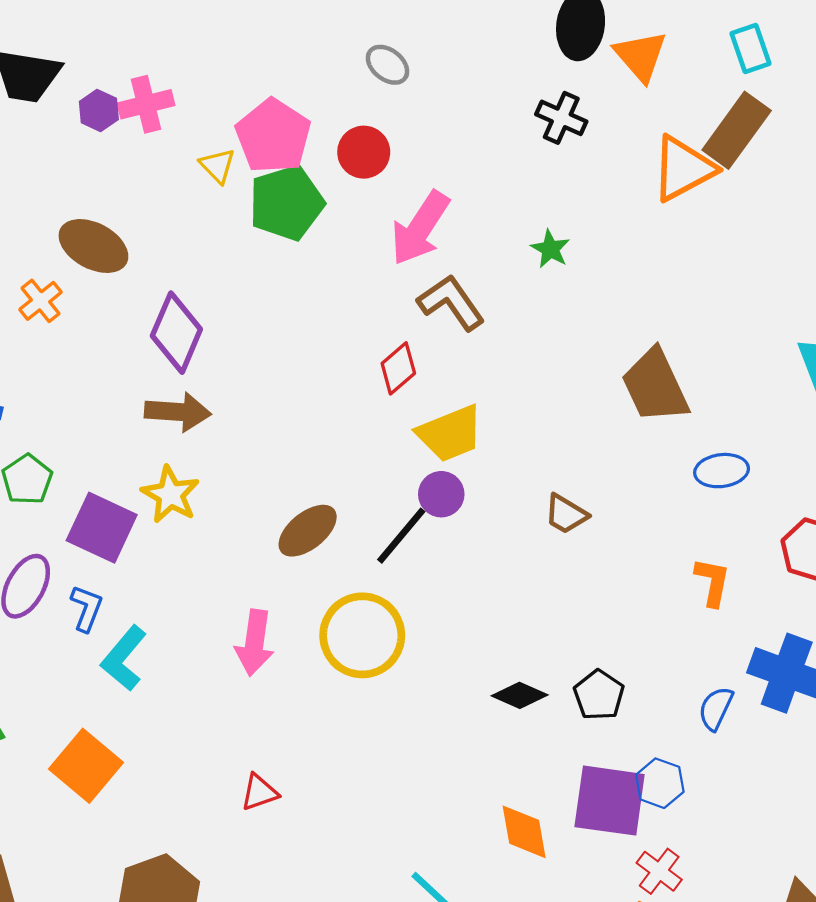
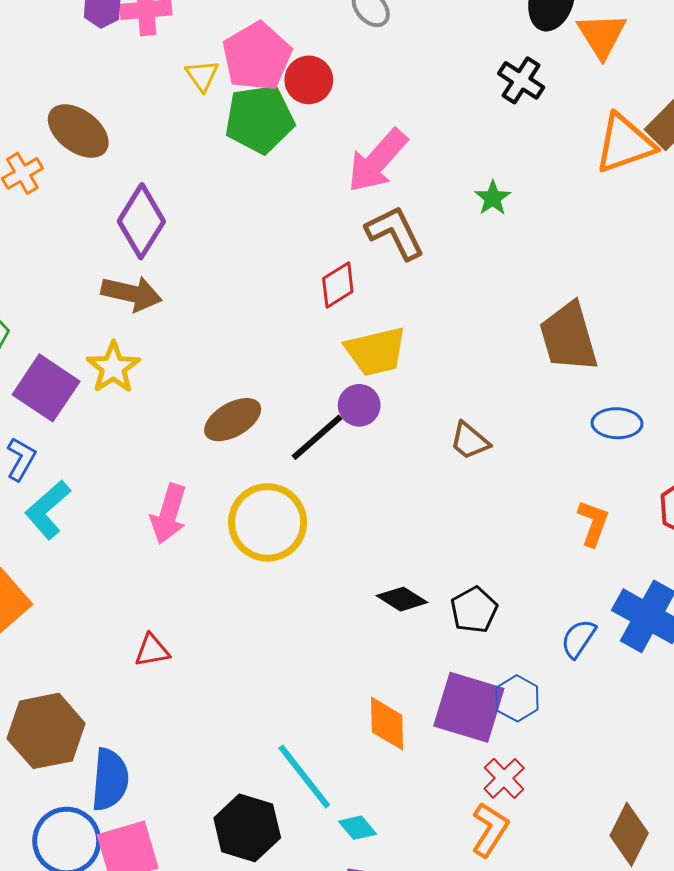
red circle: (364, 152) -> (309, 80), moved

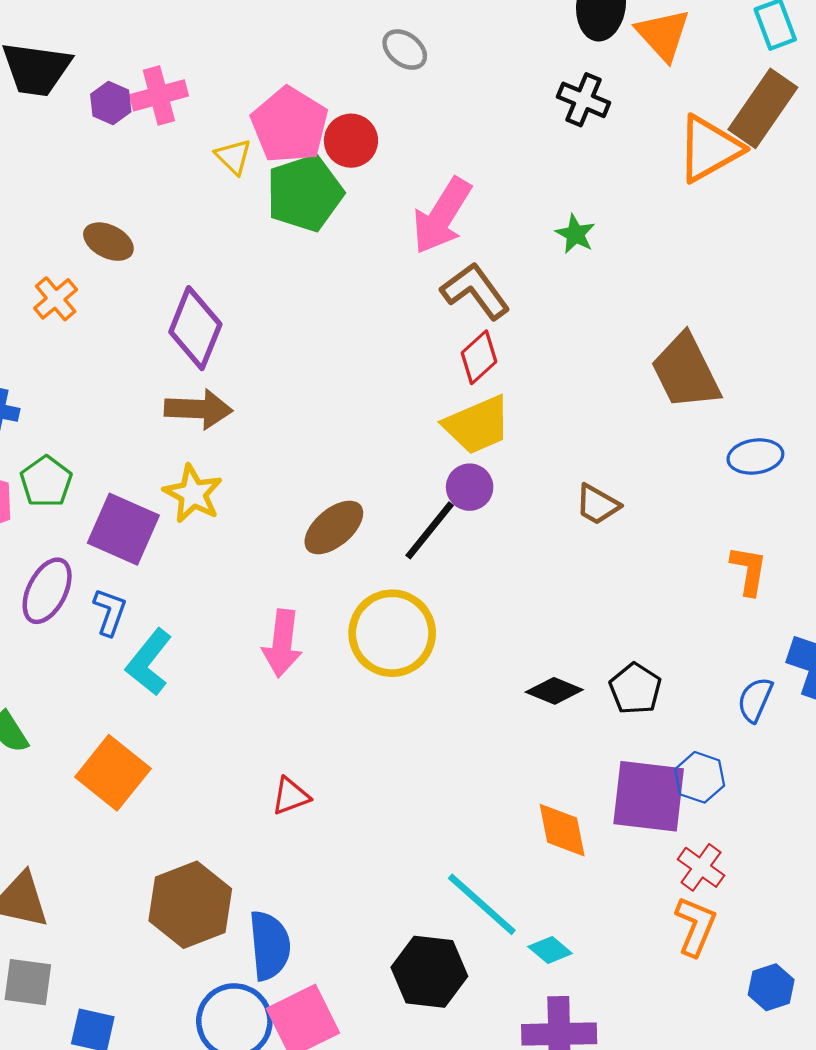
brown ellipse: (78, 131) -> (108, 242), size x0.7
red diamond: (338, 285) -> (479, 357), moved

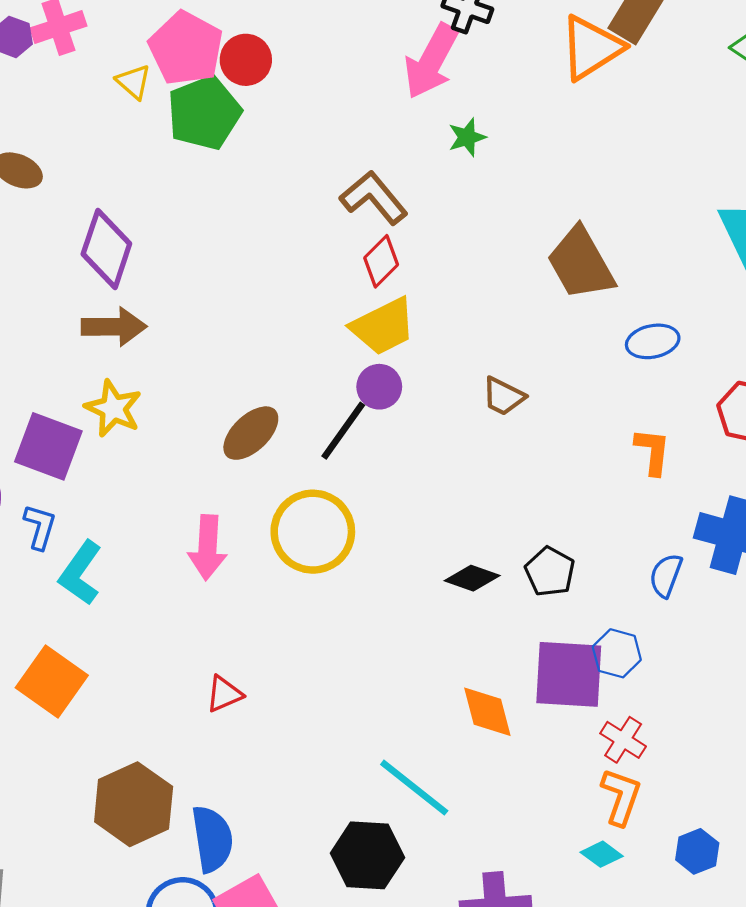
pink arrow: (442, 216) -> (431, 61), moved
green star: (575, 234) -> (467, 137), turned 30
cyan diamond: (550, 950) -> (602, 854), moved

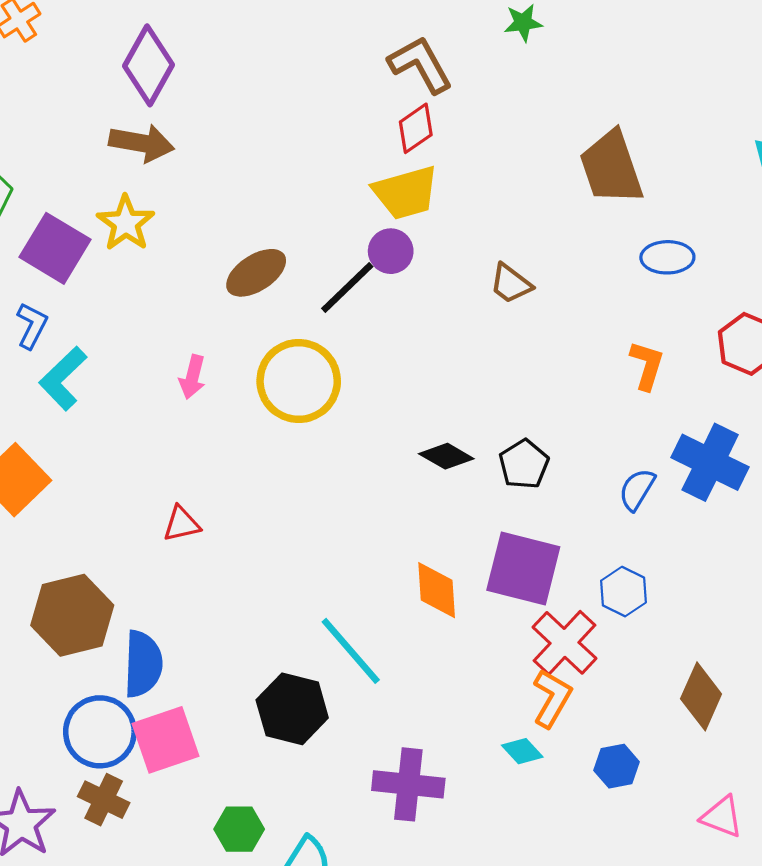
pink arrow: (208, 547) -> (192, 377), size x0.7
blue hexagon: (617, 653) -> (623, 592), moved
red cross: (623, 740) -> (565, 643), size x1.5

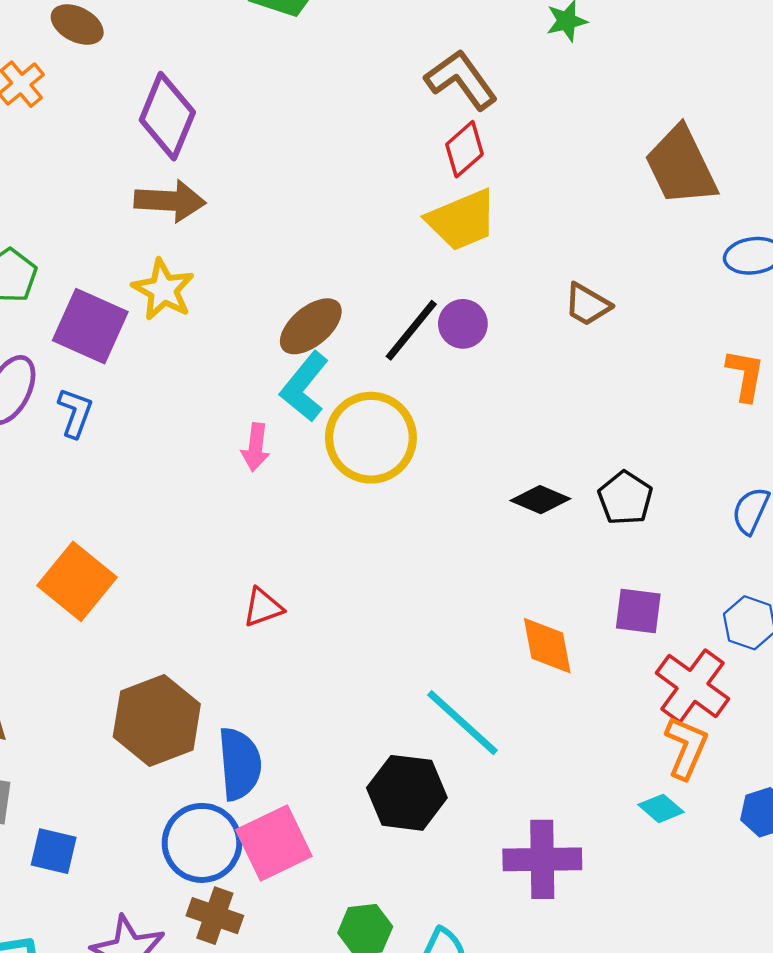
purple circle: (391, 251) -> (463, 324), moved
cyan L-shape: (63, 378) -> (304, 387), moved
purple square: (523, 569) -> (638, 611), size x0.6

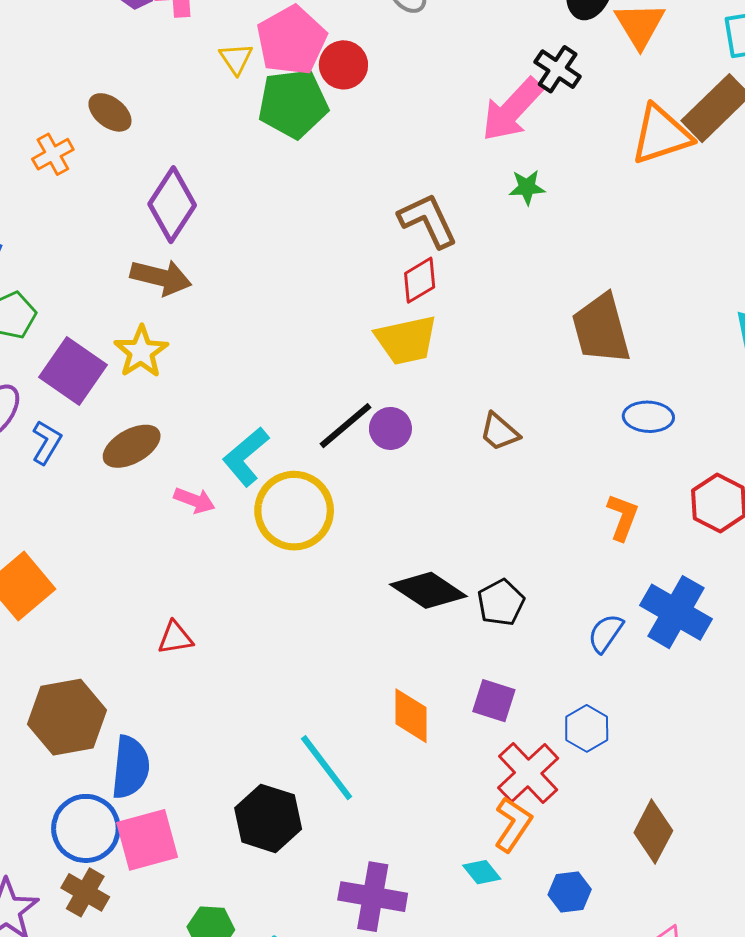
brown ellipse: (311, 326) -> (132, 446), moved
pink arrow: (256, 447) -> (194, 500), turned -87
black diamond: (540, 500) -> (428, 590), size x1.5

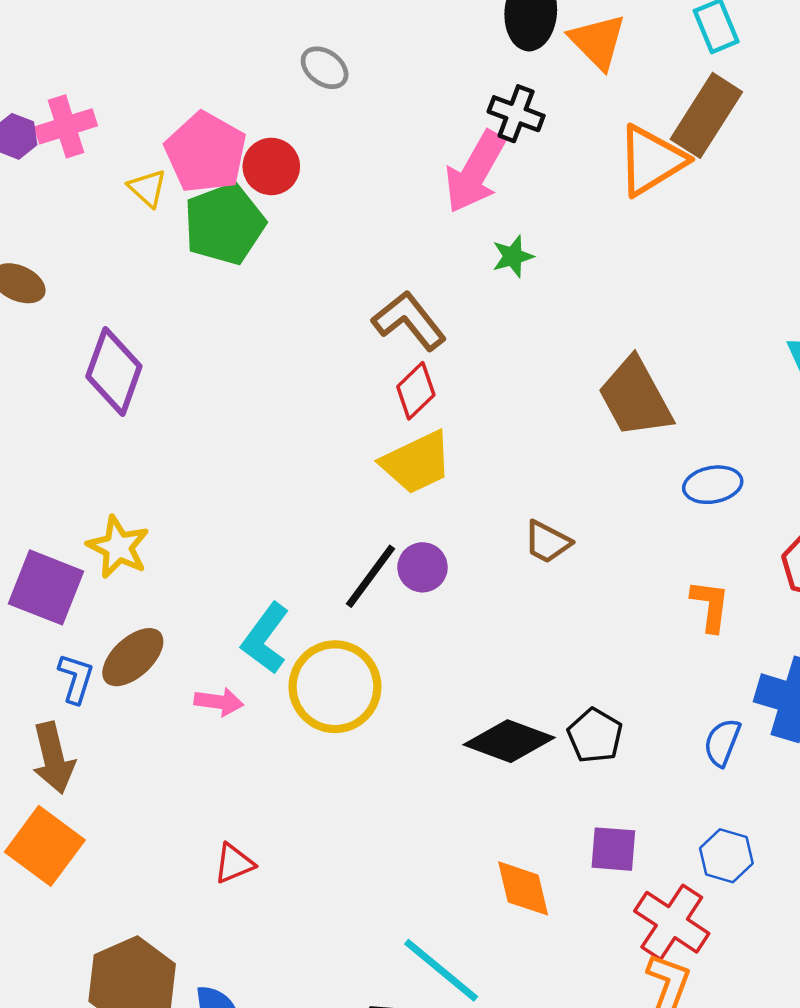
brown arrow: (161, 277) -> (53, 758), moved, turned 76
blue L-shape: (47, 442) -> (76, 678), moved

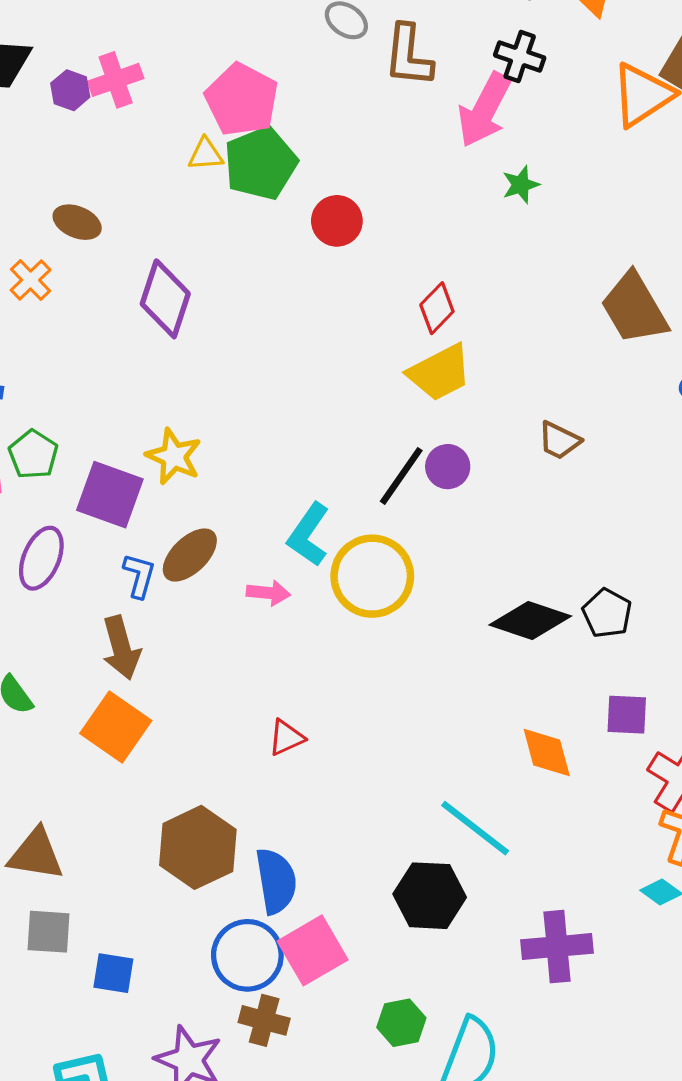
red circle: (271, 166) -> (337, 221), moved
yellow triangle: (147, 188) -> (206, 154), moved, turned -45
brown L-shape: (409, 321) -> (408, 56), moved, turned -134

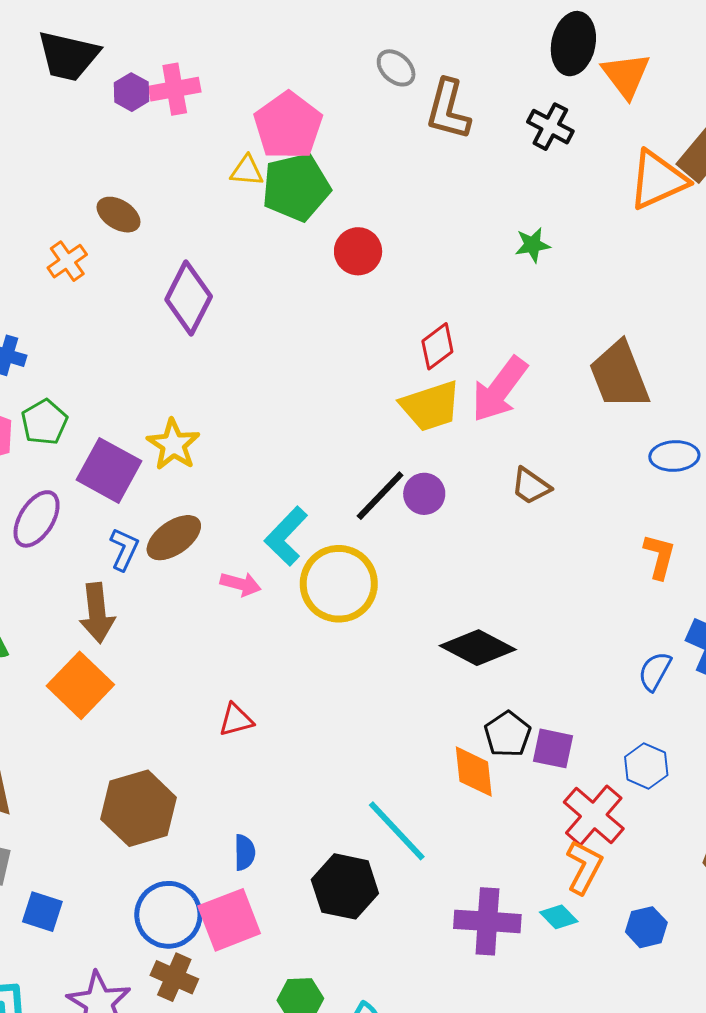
pink arrow: (484, 110) -> (499, 389), moved
black pentagon: (607, 613) -> (508, 734), moved
blue semicircle: (276, 881) -> (245, 852), moved, size x0.6
purple cross: (557, 947) -> (487, 921), moved

